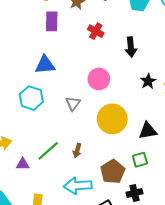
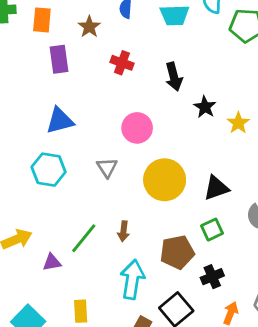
black star: (148, 81) -> (205, 107), moved
brown pentagon: (113, 172) -> (177, 252), turned 30
cyan arrow: (78, 186) -> (132, 279), turned 112

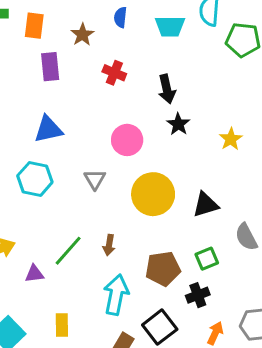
black star: (205, 107) -> (178, 124), moved
green square: (212, 230) -> (207, 259), moved

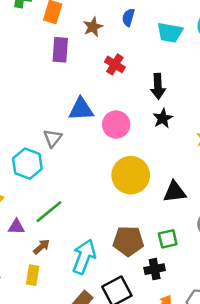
blue triangle: (48, 129) -> (81, 109), moved
cyan hexagon: (35, 179) -> (27, 164), moved
gray triangle: (95, 179) -> (53, 138), moved
brown arrow: (109, 245) -> (41, 247), moved, turned -150

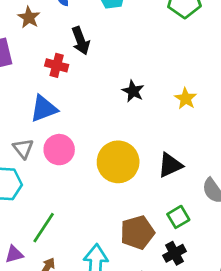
red cross: (115, 64) -> (57, 65), moved
black arrow: (158, 86) -> (81, 41), moved
pink circle: (116, 125) -> (59, 150), moved

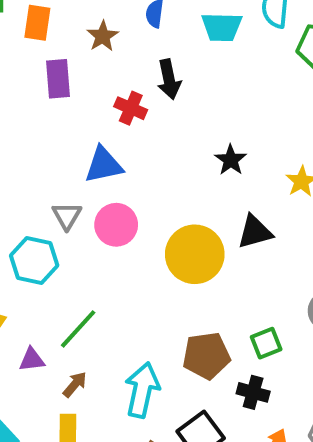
black triangle: (170, 165) -> (255, 232), moved
black cross: (175, 253) -> (253, 392), turned 35

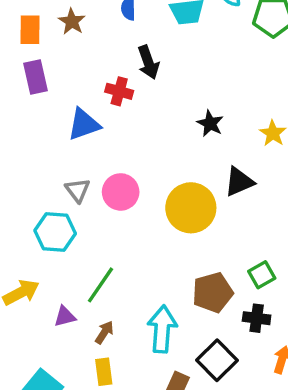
brown star: (103, 36) -> (72, 22), moved
purple rectangle: (58, 79) -> (35, 77), moved
blue triangle: (104, 165) -> (84, 124), moved

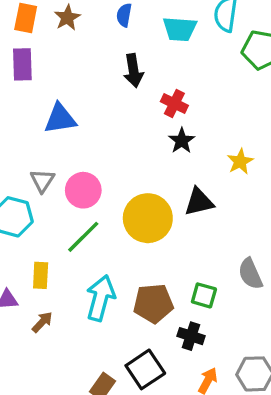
red cross: (119, 91) -> (174, 104), moved
green square: (262, 275) -> (204, 295), turned 35
green line: (101, 285) -> (83, 237), moved
cyan arrow: (162, 329) -> (101, 298), moved
yellow rectangle: (104, 372) -> (41, 275), moved

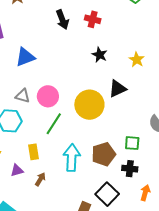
red cross: (174, 104) -> (93, 19), moved
gray triangle: (42, 181) -> (23, 96), turned -35

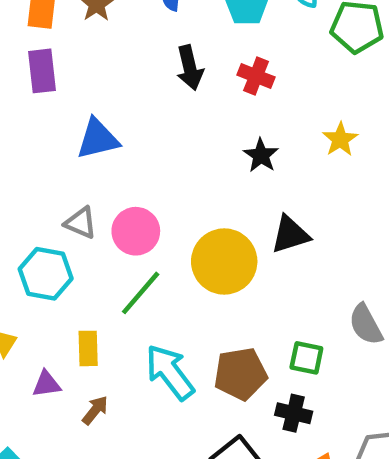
yellow star: (137, 60) -> (340, 139), moved
cyan arrow: (72, 158) -> (170, 372), turned -48

